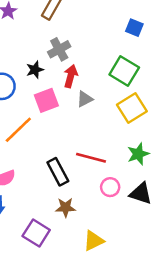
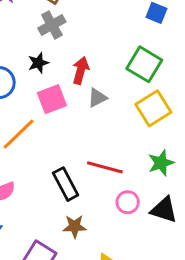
gray cross: (59, 49) -> (52, 25), moved

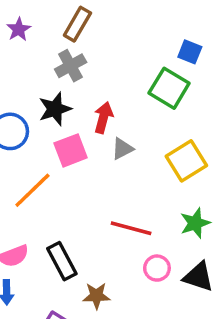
black star: (38, 63) -> (55, 109), size x1.4
green square: (144, 64) -> (169, 88), moved
black rectangle: (66, 184) -> (62, 261), moved

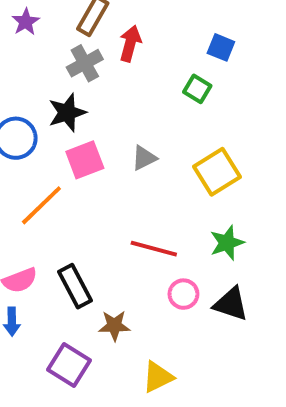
green square: (169, 88) -> (197, 89), size x0.6
red arrow: (103, 118) -> (130, 44), moved

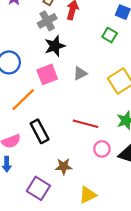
black star: (67, 113) -> (55, 46), moved
black rectangle: (75, 286) -> (40, 131), moved

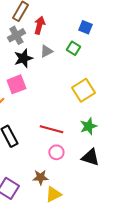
gray triangle: (80, 73) -> (46, 51), moved
pink circle: (102, 149) -> (56, 152), moved
brown star: (64, 166) -> (40, 177), moved

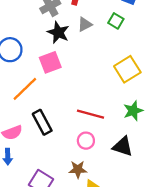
black star: (23, 58) -> (58, 32), turned -30
pink circle: (56, 152) -> (86, 141), moved
black triangle: (90, 157) -> (123, 146), moved

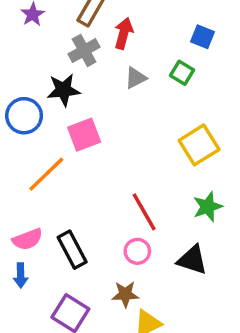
black star: (58, 32) -> (64, 90), moved, turned -30
red line: (91, 114) -> (144, 212), turned 45
black rectangle: (42, 122) -> (72, 250), moved

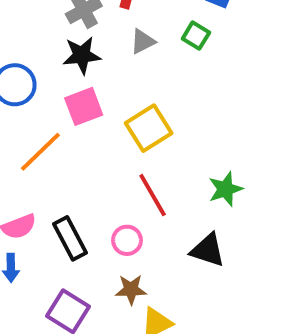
black star: (64, 90) -> (82, 55), moved
yellow square: (199, 145) -> (149, 128), moved
pink circle: (137, 251) -> (127, 240), moved

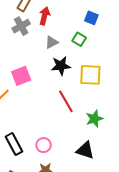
black star: (82, 55) -> (61, 66), moved
yellow square: (149, 128) -> (90, 75), moved, turned 35
red line: (153, 195) -> (66, 101), moved

